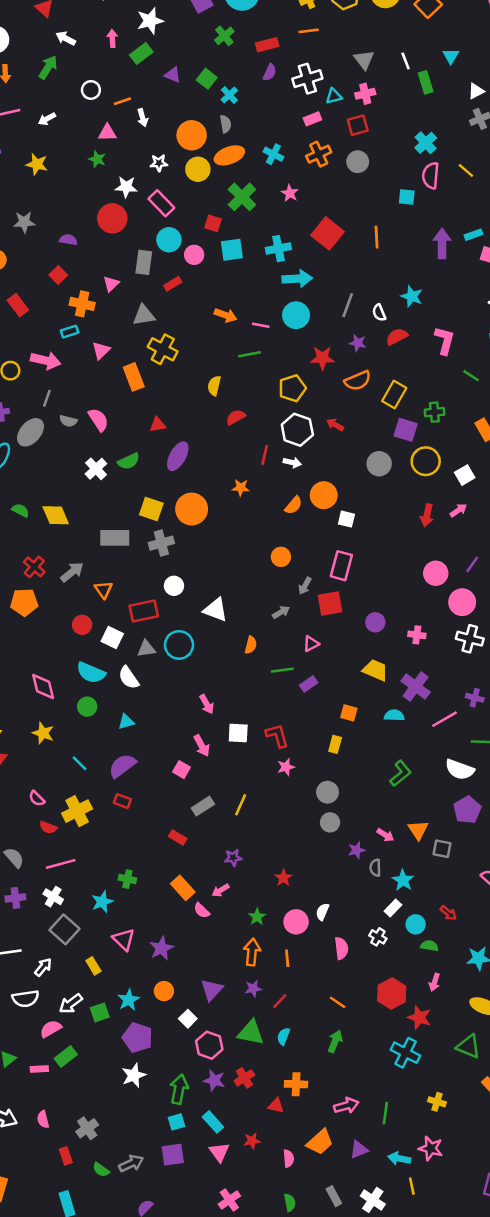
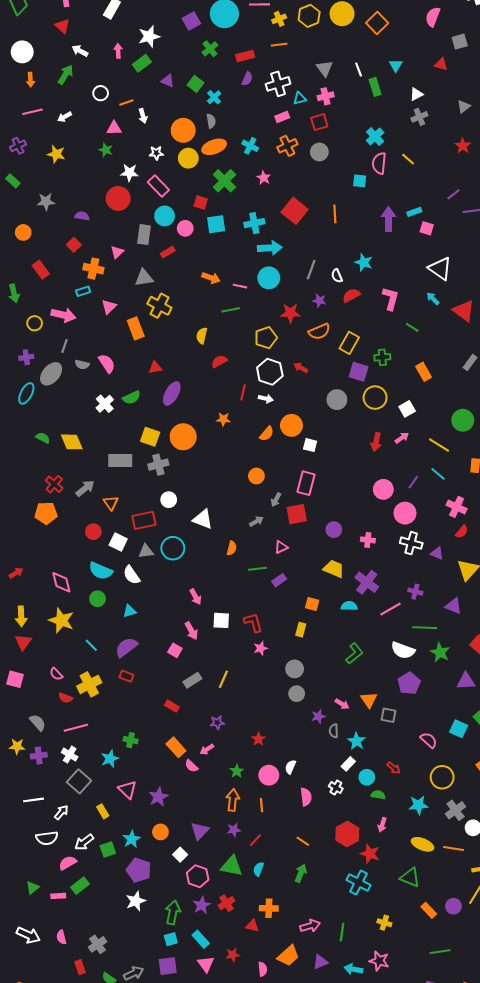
yellow star: (43, 733) -> (61, 620), size x1.4
purple star: (214, 1080) -> (202, 905), turned 30

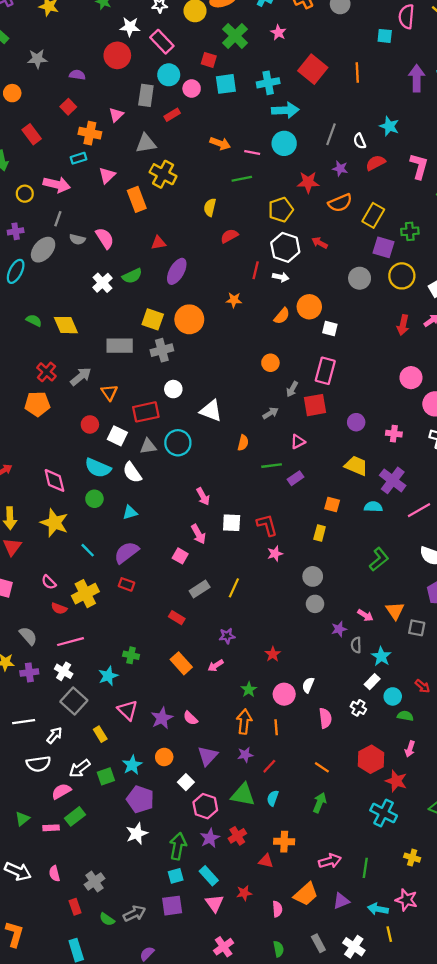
pink semicircle: (191, 766) -> (190, 718), moved

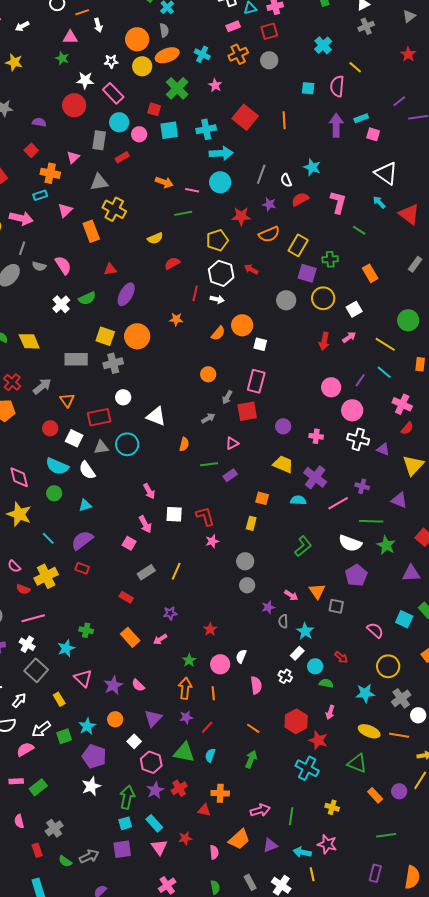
pink semicircle: (406, 17) -> (337, 86), moved
yellow semicircle: (210, 207) -> (155, 238), turned -126
green rectangle: (75, 816) -> (38, 787), moved

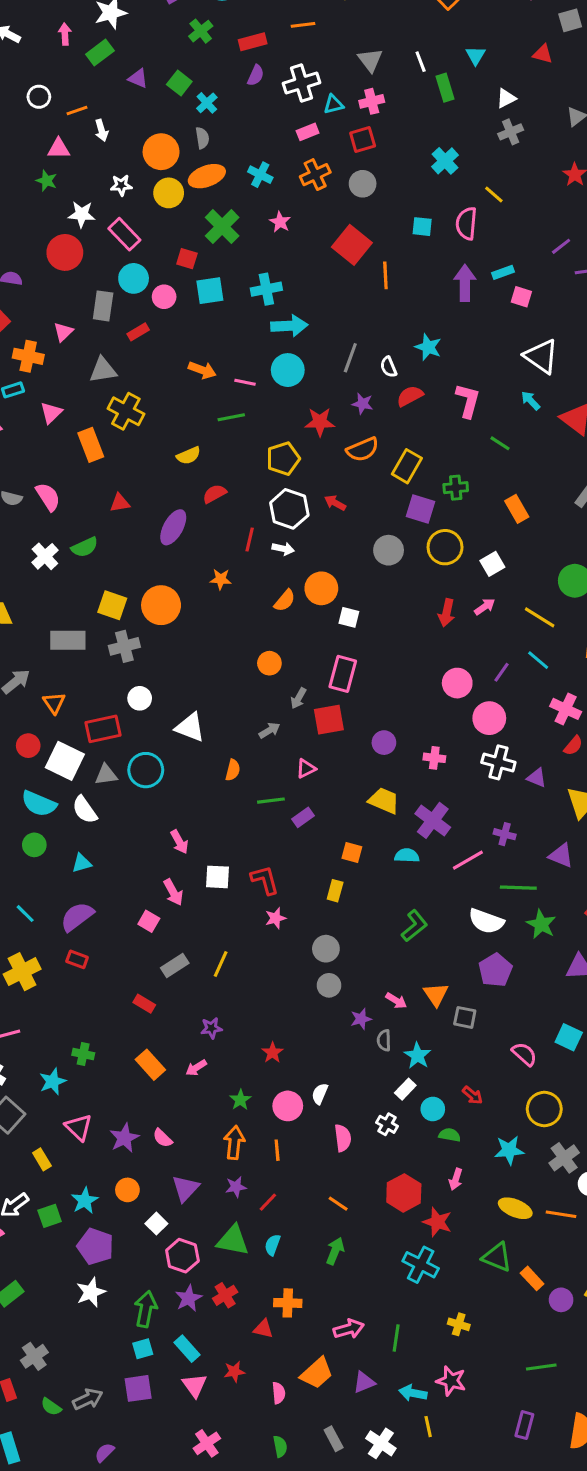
red square: (245, 117) -> (352, 245), moved
purple ellipse: (126, 294) -> (173, 527), moved
white square: (74, 438) -> (65, 761), size x1.4
orange rectangle: (375, 795) -> (532, 1278), moved

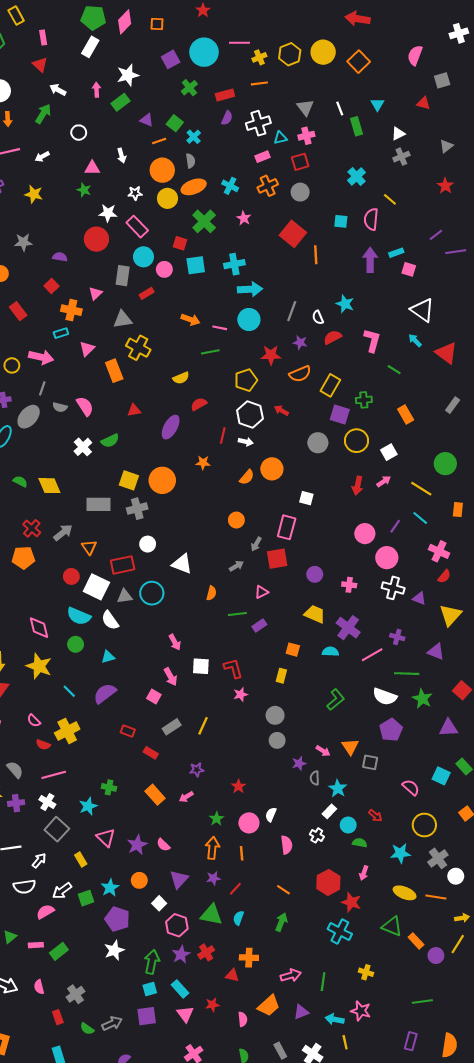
orange line: (77, 110) -> (159, 141), moved
white square: (349, 617) -> (306, 498), moved
red rectangle: (77, 959) -> (128, 731), moved

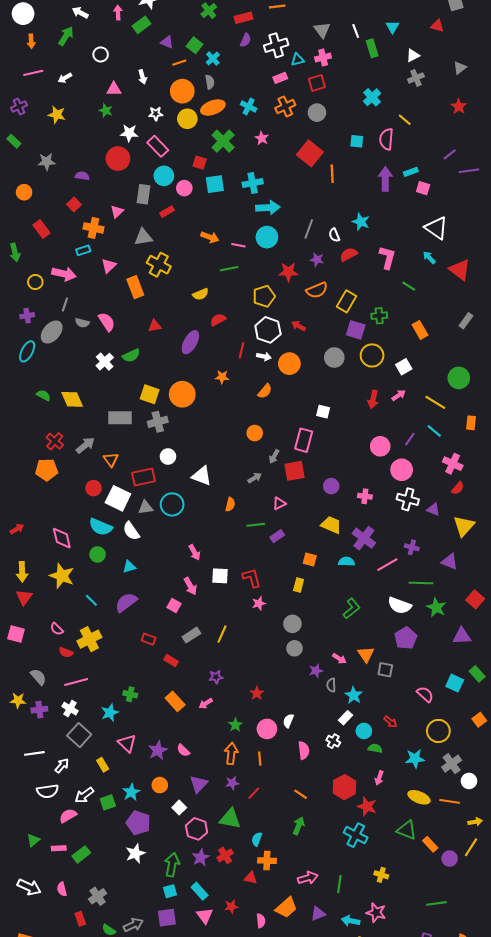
orange circle: (272, 469) -> (289, 364), moved
cyan semicircle: (238, 918) -> (257, 839), moved

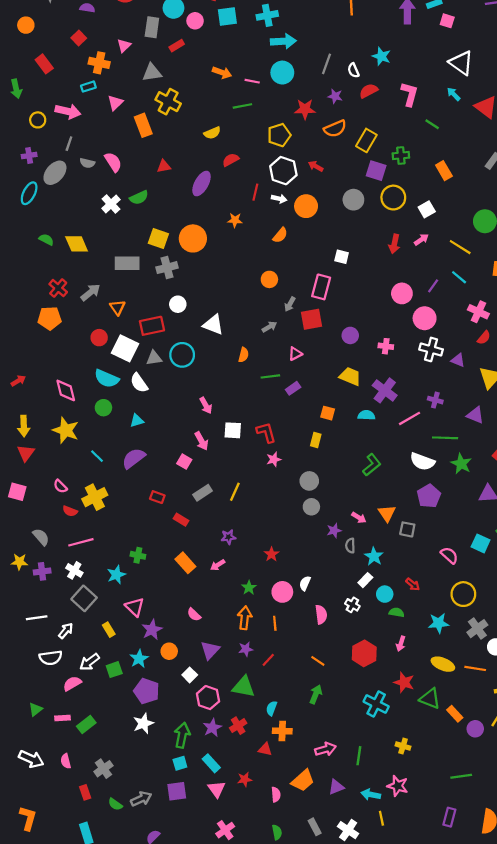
purple star: (158, 750) -> (152, 630), moved
red star: (367, 806) -> (404, 682), moved

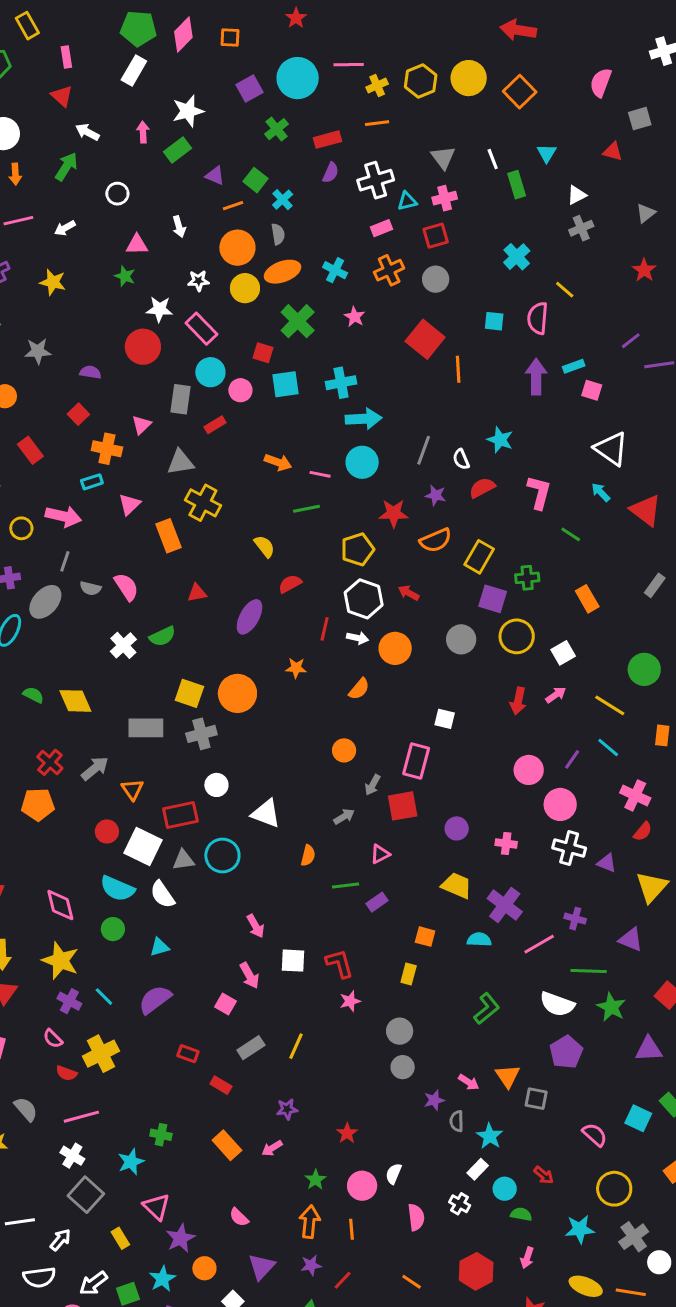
yellow semicircle: (212, 133) -> (265, 546), turned -105
purple cross: (42, 571) -> (69, 1001), moved, turned 35

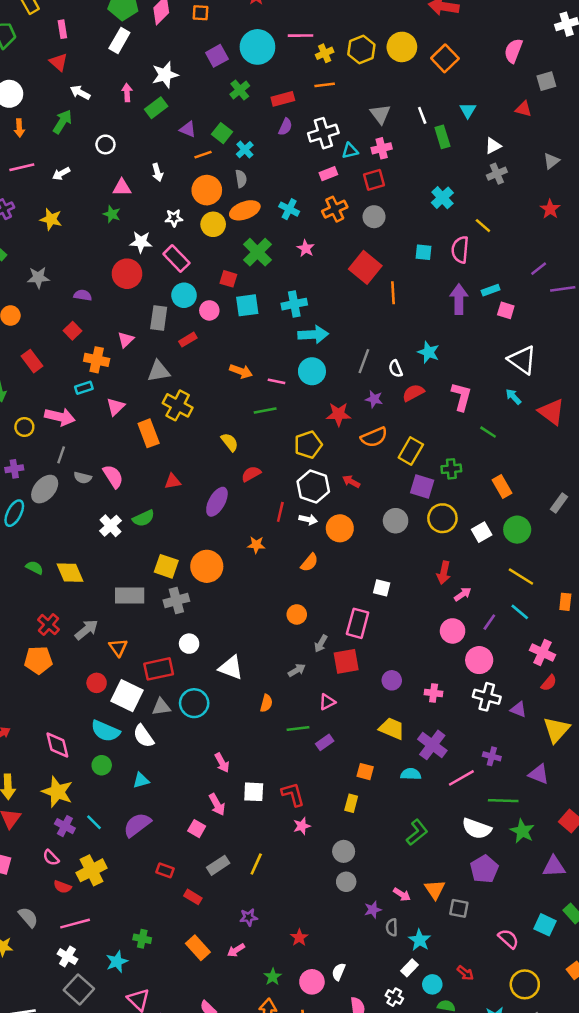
gray rectangle: (655, 585) -> (559, 503), moved
green circle: (644, 669) -> (517, 530), moved
pink arrow: (556, 695) -> (463, 594), moved

